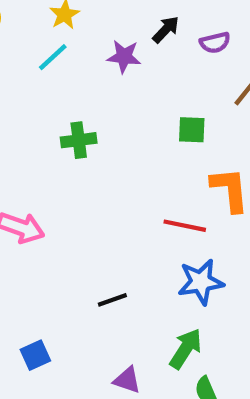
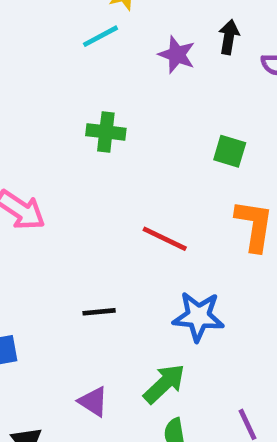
black arrow: (166, 29) -> (229, 37), turned -48
red line: (185, 226) -> (165, 239), moved

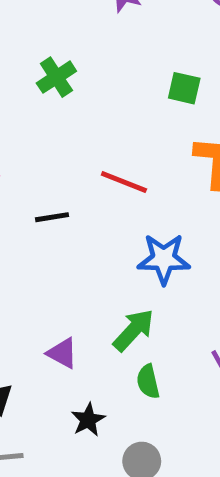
green cross: (106, 132) -> (56, 77), turned -36
black line: (99, 312) -> (52, 217), moved

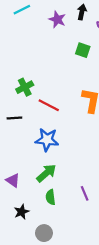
green cross: (56, 77) -> (25, 87), moved
green square: (184, 88) -> (83, 50), moved
blue star: (164, 259) -> (47, 140), moved

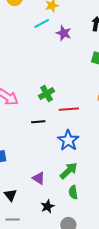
purple star: (57, 19) -> (64, 33), moved
red line: (49, 105) -> (69, 109), turned -30
blue star: (47, 140) -> (68, 140), turned 30

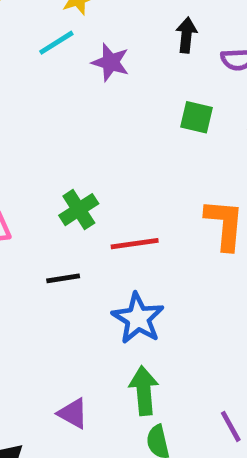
green arrow: (69, 171) -> (144, 391), turned -48

